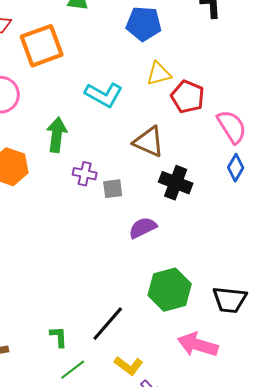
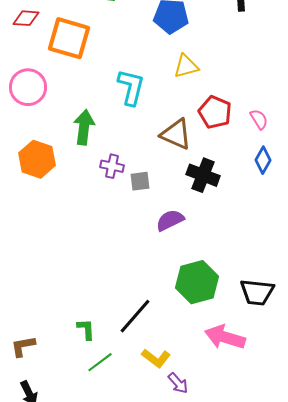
orange square: (42, 46) -> (69, 38), turned 36
cyan L-shape: (104, 95) -> (131, 87), turned -105
red pentagon: (188, 97) -> (215, 112), moved
pink semicircle: (232, 127) -> (259, 119), size x0.6

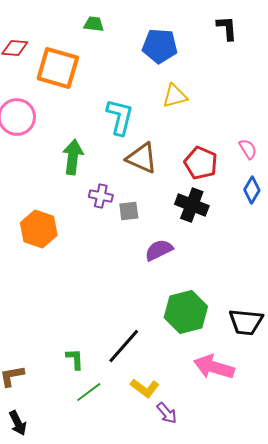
red pentagon: (215, 112) -> (201, 163), moved
brown triangle: (176, 134) -> (142, 158), moved
orange hexagon: (37, 159) -> (39, 229), moved

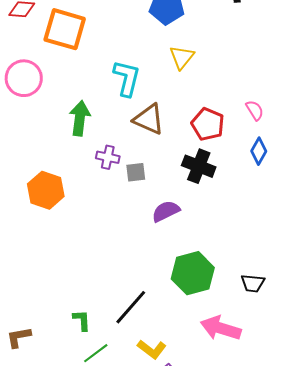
yellow triangle: (175, 96) -> (182, 57), turned -36
black trapezoid: (246, 322) -> (253, 283), size x0.7

